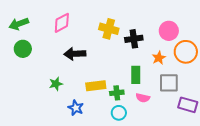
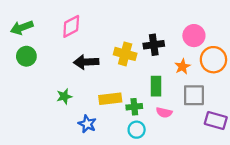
yellow cross: (109, 29) -> (125, 54), moved

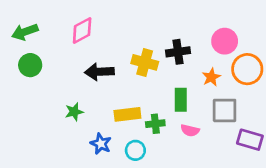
cyan circle: (137, 130) -> (135, 150), moved

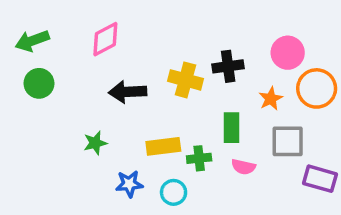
blue star: (101, 144) -> (129, 184), turned -30

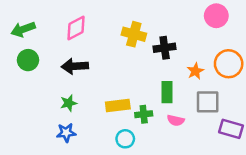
pink circle: (288, 53) -> (216, 16), moved
yellow cross: (185, 80) -> (134, 34), moved
black arrow: (128, 92) -> (75, 66), moved
blue star: (129, 184) -> (66, 133), moved

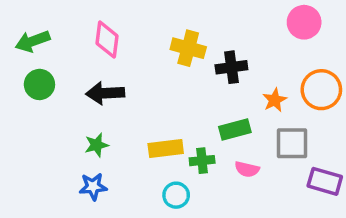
pink diamond: (76, 28) -> (107, 40), turned -55
green rectangle: (167, 92) -> (235, 129), turned 75

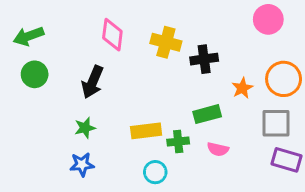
pink diamond: (107, 40) -> (112, 35), moved
black arrow: (105, 93) -> (93, 82), turned -64
gray square: (292, 143) -> (276, 123), moved

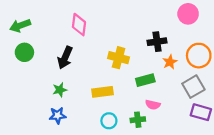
yellow cross: (166, 42) -> (119, 58), moved
black cross: (204, 59) -> (157, 42), moved
gray square: (276, 123) -> (193, 87), turned -30
green cross: (178, 142) -> (138, 120), moved

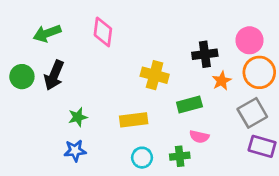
pink circle: (188, 14) -> (249, 40), moved
green arrow: (20, 26) -> (47, 33), moved
green circle: (24, 52) -> (22, 77), moved
black arrow: (65, 58) -> (54, 75), moved

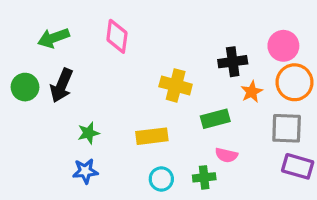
gray square: (252, 113) -> (287, 128), turned 32

